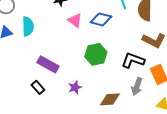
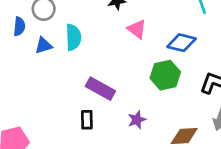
blue diamond: (101, 19) -> (181, 43), moved
black rectangle: (38, 87) -> (87, 120), turned 40

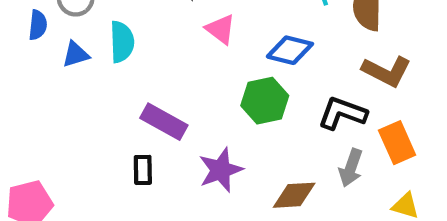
purple star: (137, 120) -> (221, 170), size x1.5

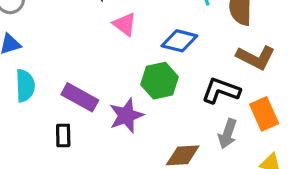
cyan semicircle: (122, 42) -> (25, 86), moved
purple star: (221, 170) -> (126, 116), moved

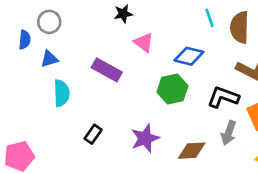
purple rectangle: (80, 97) -> (107, 70), moved
purple star: (126, 116) -> (145, 138), moved
black rectangle: (63, 135) -> (93, 134), turned 36

